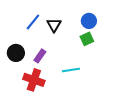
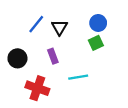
purple rectangle: (40, 56) -> (53, 56), moved, turned -56

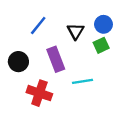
black triangle: (59, 27) -> (76, 31), moved
purple rectangle: (53, 56) -> (56, 59), size x1.5

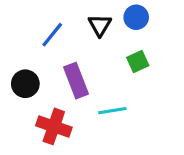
blue circle: (103, 24) -> (136, 17), moved
black triangle: (76, 31) -> (100, 25), moved

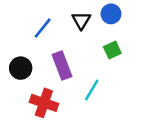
cyan line: (112, 111) -> (92, 90), turned -50

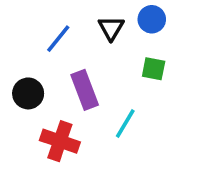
green square: (112, 50) -> (154, 69), turned 36

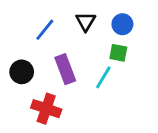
blue circle: (152, 19) -> (122, 24), moved
cyan line: (125, 123) -> (103, 77), moved

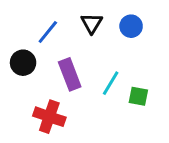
green square: (118, 53) -> (138, 96), moved
black circle: (22, 72) -> (23, 63), moved

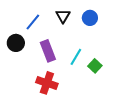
green square: (138, 96) -> (95, 66), turned 32
red cross: (49, 117) -> (47, 83), moved

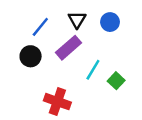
black circle: (16, 43) -> (31, 56), moved
purple rectangle: (48, 51) -> (68, 48), moved, turned 70

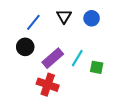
purple rectangle: (68, 48) -> (53, 58), moved
green square: (116, 81) -> (97, 67), turned -32

